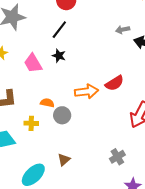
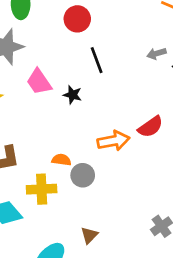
black line: (59, 30) -> (97, 60), moved, turned -54
pink trapezoid: (33, 63) -> (39, 82), moved
yellow cross: (31, 123) -> (42, 189), size x1.5

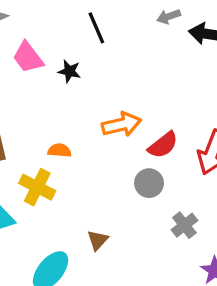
red semicircle: (151, 127) -> (163, 145), moved
gray circle: (83, 175) -> (149, 183), moved
yellow cross: (42, 189) -> (37, 187), turned 32

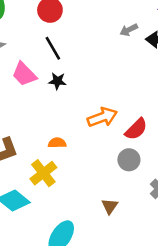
black line: (96, 28) -> (53, 48), moved
yellow cross: (37, 187) -> (43, 173), turned 32
brown triangle: (98, 240) -> (110, 206), moved

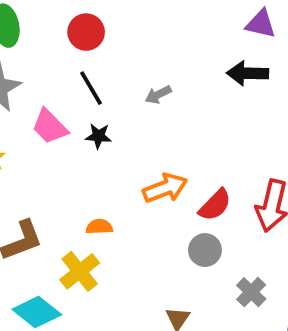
gray arrow: (129, 30) -> (158, 95), moved

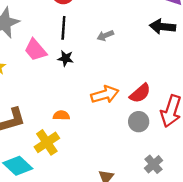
black line: (91, 88) -> (63, 28), turned 30
red semicircle: (215, 205) -> (140, 93), moved
gray circle: (205, 250) -> (139, 122), moved

